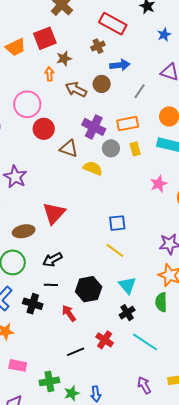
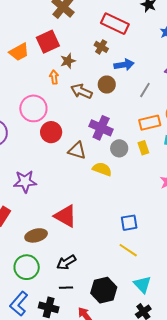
brown cross: (98, 46) -> (101, 47), turned -32
orange rectangle: (128, 124) -> (150, 123), moved
purple star: (15, 177) -> (25, 181), turned -30
red triangle: (54, 213) -> (65, 216), turned -40

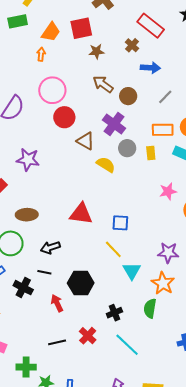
orange trapezoid: (19, 52) -> (51, 32), turned -40
orange arrow: (54, 77) -> (41, 54), moved
brown circle: (107, 85) -> (128, 96), moved
red triangle: (65, 216) -> (81, 214), moved, turned -35
cyan triangle: (142, 284) -> (132, 271), moved

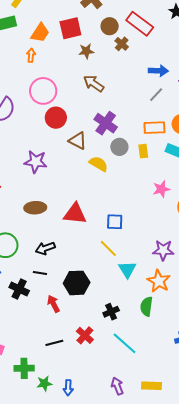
blue arrow: (150, 68) -> (158, 71), moved
brown circle: (128, 96) -> (110, 26), moved
purple star: (28, 160) -> (36, 162), moved
brown ellipse: (27, 215) -> (35, 208), moved

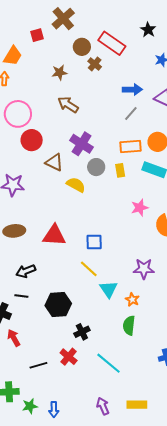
red square: (70, 28) -> (37, 35), moved, size x0.6
orange star: (159, 281) -> (132, 300), moved, size x0.6
red arrow: (53, 304) -> (14, 338), moved
black cross: (111, 312) -> (82, 332), moved

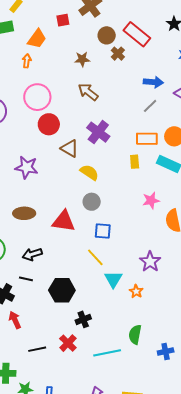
gray circle: (96, 167) -> (92, 202), moved
purple star: (144, 269) -> (150, 262), turned 30
green semicircle: (129, 325) -> (135, 335), moved
cyan line: (108, 363) -> (107, 353), turned -56

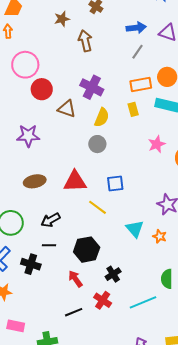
brown arrow: (88, 92) -> (85, 41), moved, turned 50
yellow semicircle: (89, 172) -> (102, 117), moved, turned 90
gray circle: (92, 202) -> (97, 144), moved
yellow line: (95, 257) -> (98, 207), moved
red arrow: (15, 320) -> (75, 279), moved

